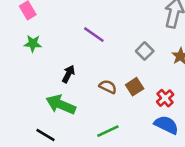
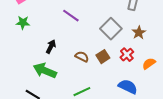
gray square: (145, 51) -> (111, 29), size x1.5
red cross: (165, 98) -> (127, 55), moved

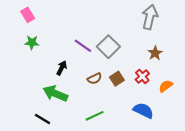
purple line: (71, 16) -> (83, 46), moved
gray square: (111, 29) -> (108, 47), moved
brown semicircle: (82, 57) -> (95, 79), turned 128

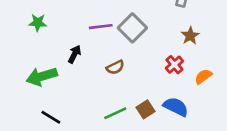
purple line: (83, 46) -> (101, 27), turned -42
brown square: (117, 79) -> (145, 109), moved
green arrow: (55, 93) -> (42, 76), moved, turned -40

